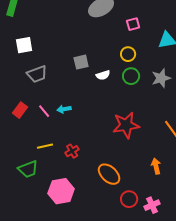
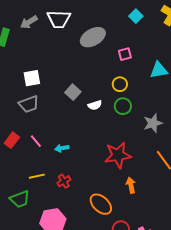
white square: (24, 45) -> (32, 78), moved
gray square: (81, 62) -> (73, 92), turned -35
gray star: (161, 78) -> (153, 123), moved
cyan arrow: (64, 109) -> (62, 148), moved
orange arrow: (156, 166) -> (131, 185), moved

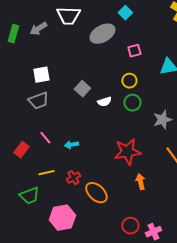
cyan square: (136, 16) -> (125, 13), moved
gray arrow: (29, 22) -> (38, 29), moved
red rectangle: (12, 140) -> (21, 150), moved
orange ellipse: (101, 204) -> (96, 193), moved

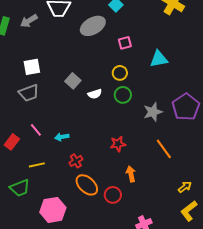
red star: (127, 152) -> (118, 144), size x0.6
red cross: (73, 178) -> (76, 161), moved
red circle: (130, 226) -> (113, 195), moved

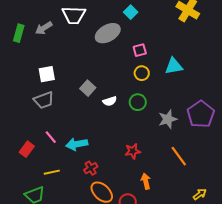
yellow circle: (120, 73) -> (142, 73), moved
cyan arrow: (62, 137) -> (77, 144), size x1.5

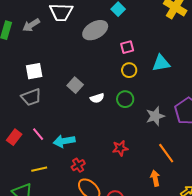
red rectangle: (27, 149) -> (14, 137), moved
orange arrow: (146, 181) -> (155, 178), moved

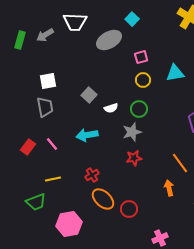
gray trapezoid: (31, 97) -> (45, 107), turned -80
gray star: (155, 116) -> (132, 132), moved
cyan arrow: (64, 141) -> (87, 135), moved

